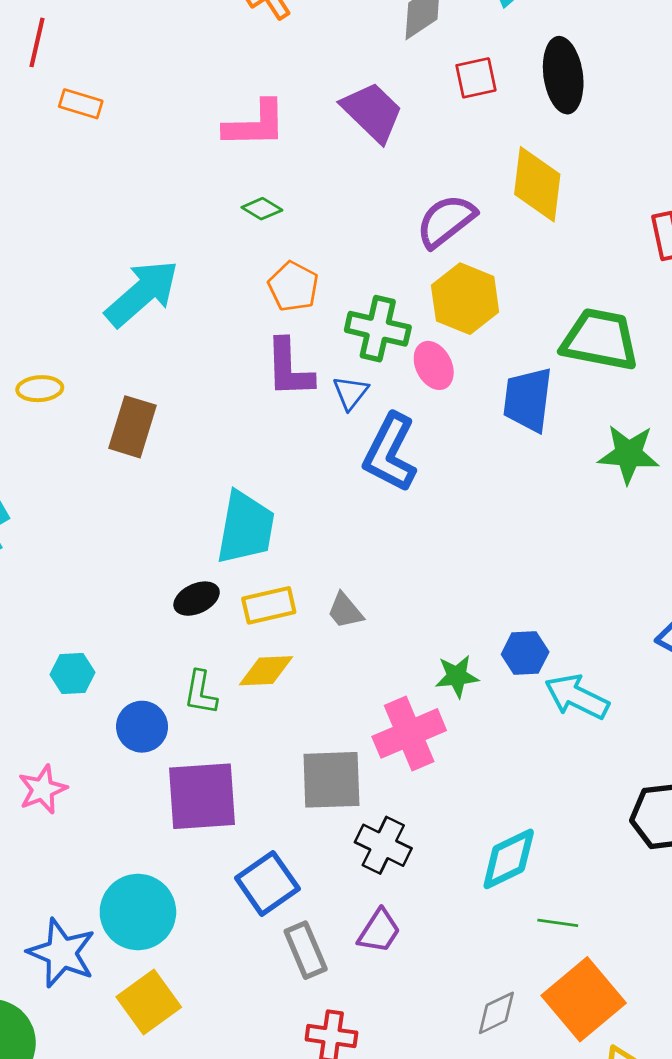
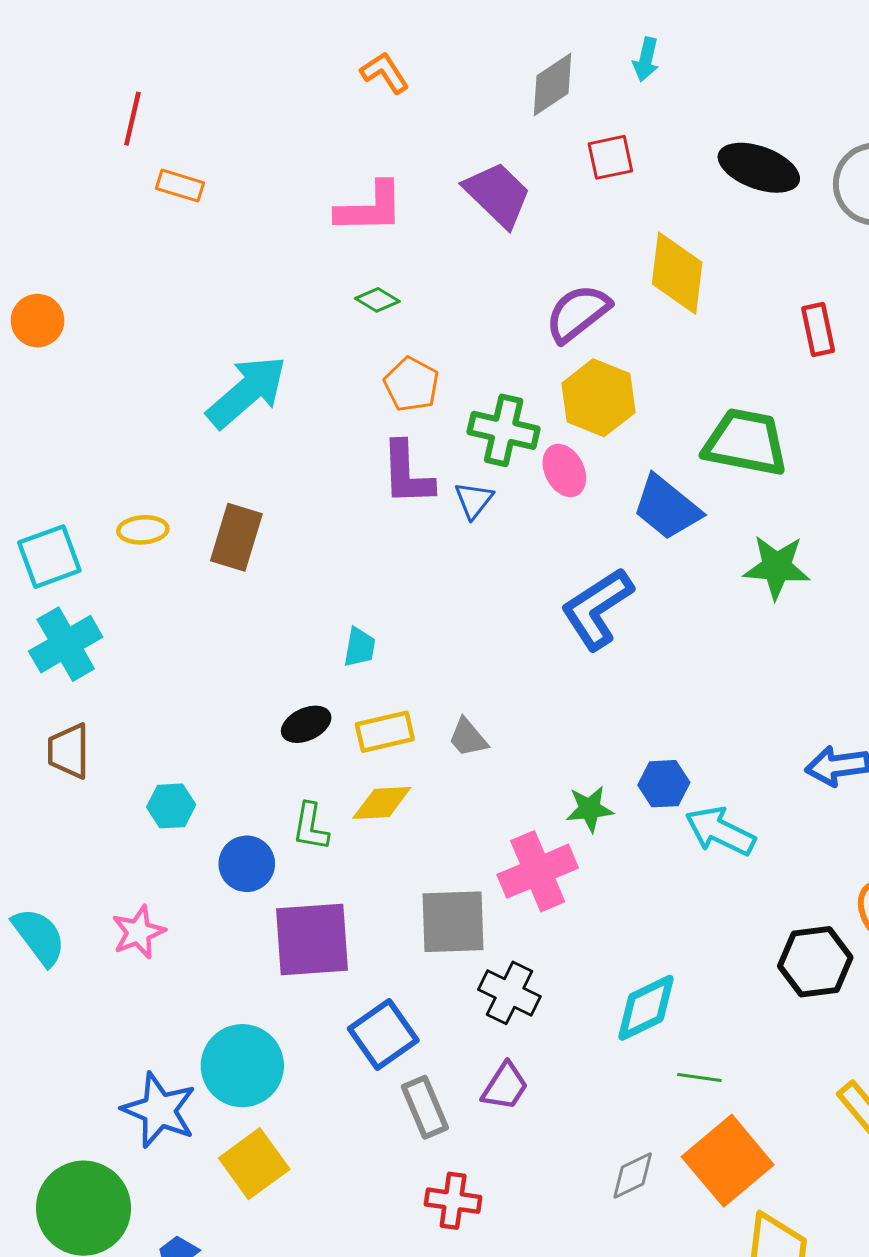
black ellipse: (563, 75) -> (759, 168), moved, turned -62
yellow ellipse: (40, 389) -> (143, 530), moved
blue trapezoid: (528, 400) -> (667, 508), turned -58
blue L-shape: (390, 453) -> (597, 609), moved, turned 30
cyan trapezoid: (246, 528) -> (360, 647), size x0.5

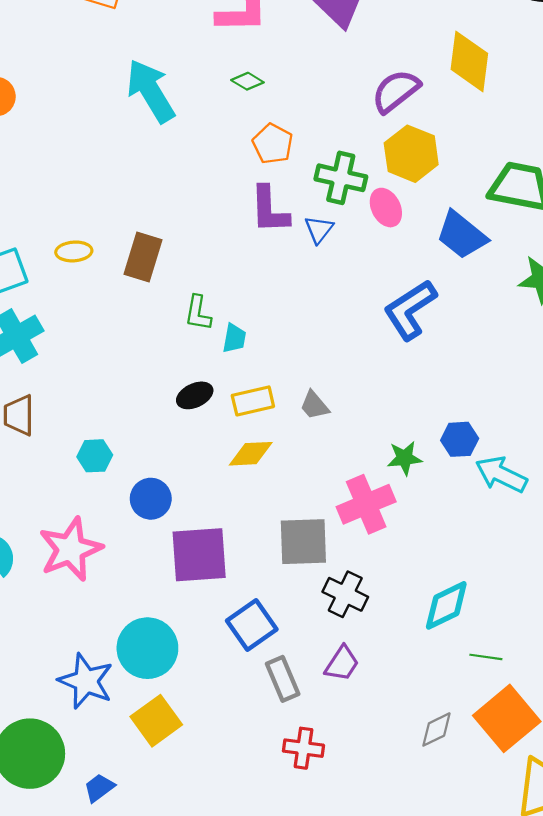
cyan arrow: (247, 392) -> (151, 91), moved, turned -80
green L-shape: (311, 827) -> (198, 313), moved
pink star: (138, 932) -> (71, 549), size x1.6

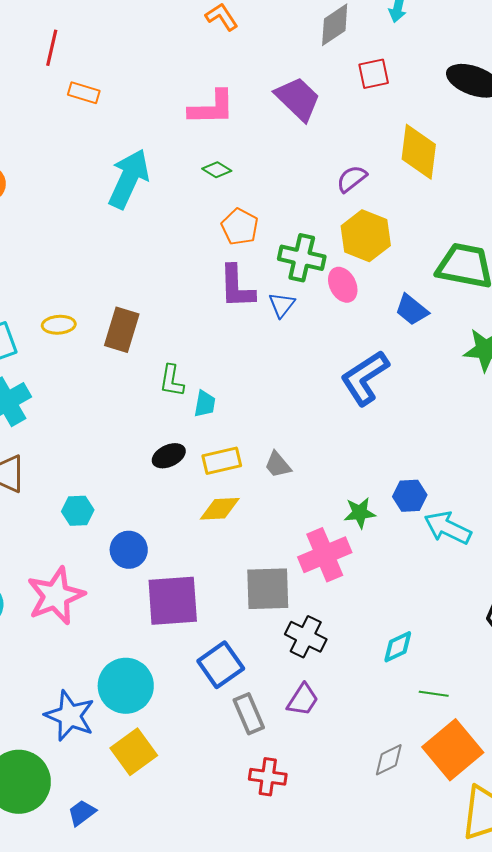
cyan arrow: (151, 91) -> (129, 179), turned 56
purple semicircle: (396, 91) -> (352, 179), size x0.7
blue trapezoid: (462, 235) -> (412, 310), size x0.7
cyan diamond: (446, 605) -> (398, 647), size x0.7

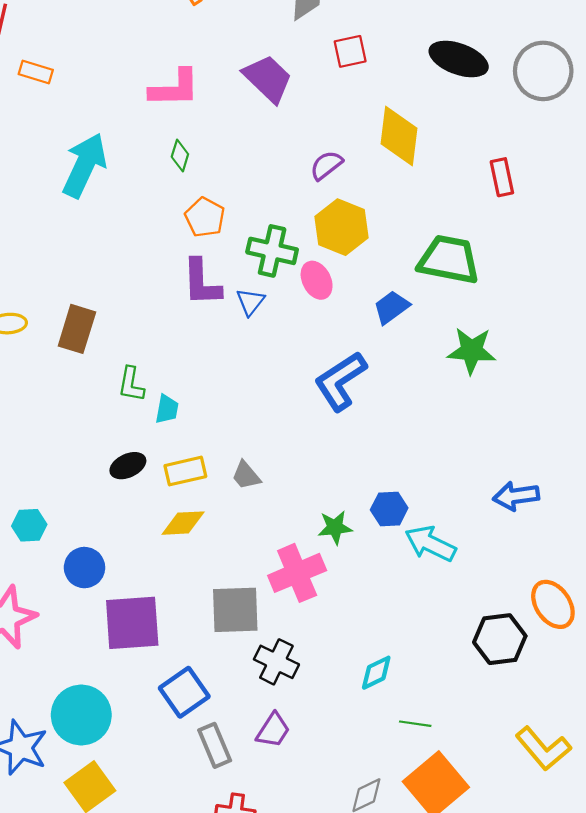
green diamond: (217, 170) -> (180, 155), turned 76
blue trapezoid: (412, 310) -> (391, 307), turned 105

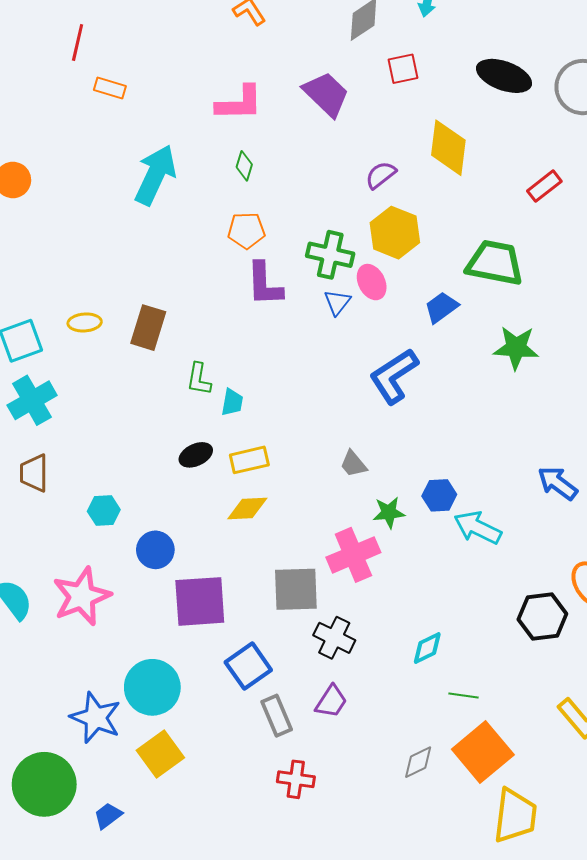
red rectangle: (502, 177) -> (544, 186), turned 64
orange pentagon: (205, 217) -> (246, 231), moved, turned -30
blue triangle: (250, 302) -> (337, 302), moved
gray trapezoid: (246, 475) -> (353, 464), moved
blue arrow: (516, 496) -> (558, 483), turned 45

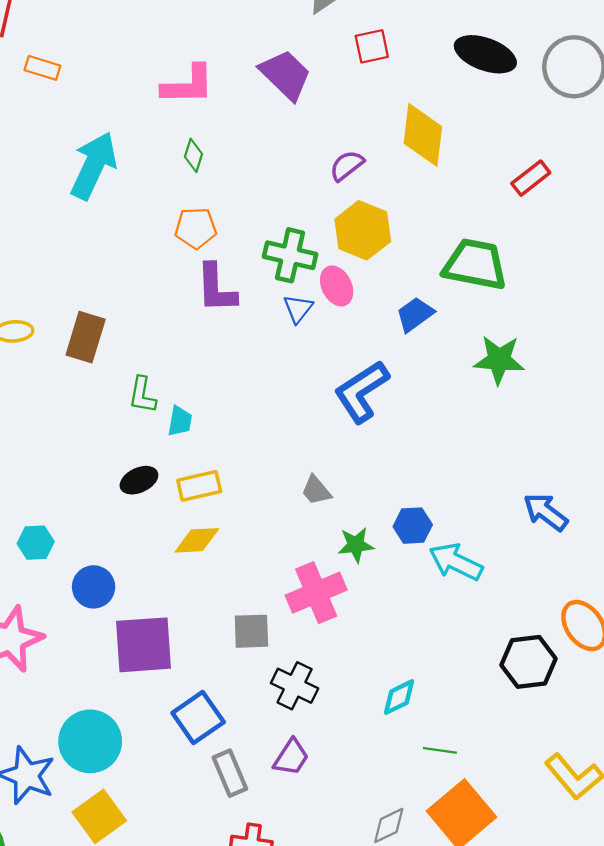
gray square: (296, 589) -> (251, 631), size x0.7

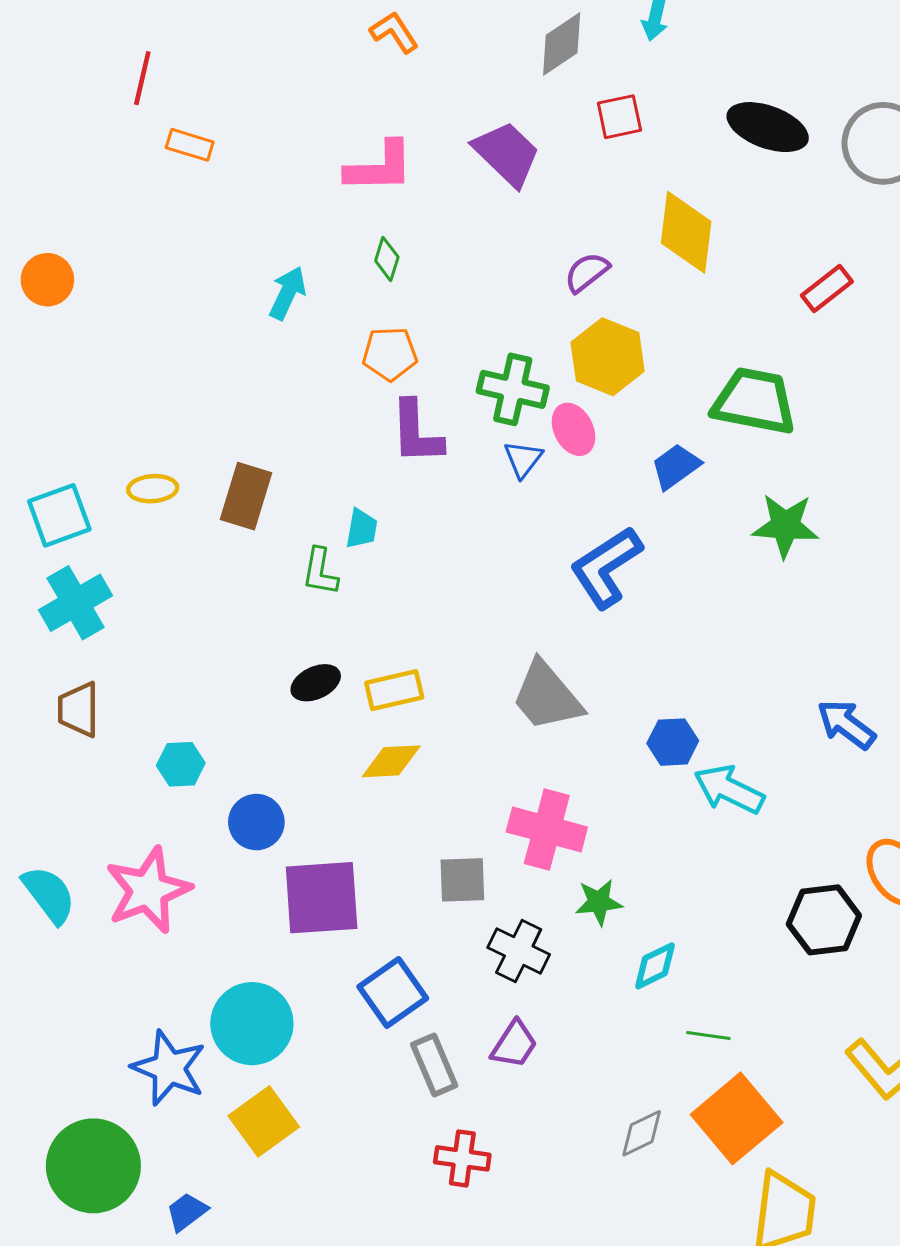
cyan arrow: (94, 166) -> (287, 293), moved, size x0.6
cyan trapezoid: (180, 421) -> (362, 529), moved
gray trapezoid: (316, 490) -> (547, 696), size x1.8
green star: (356, 545) -> (599, 902), moved
pink cross: (316, 593) -> (547, 829), turned 38

